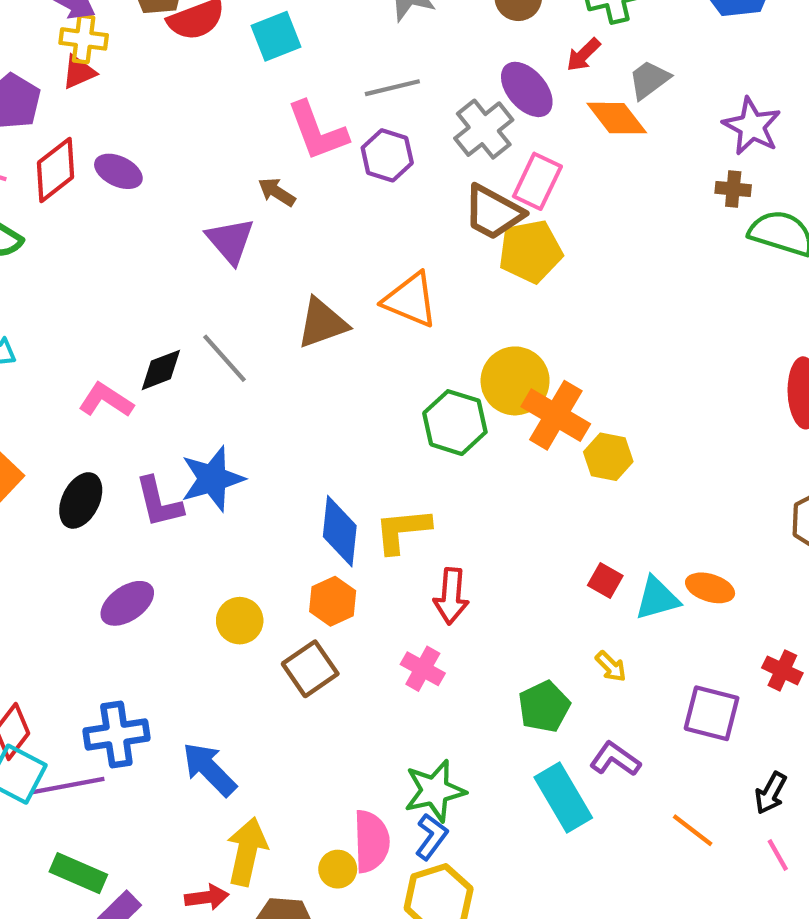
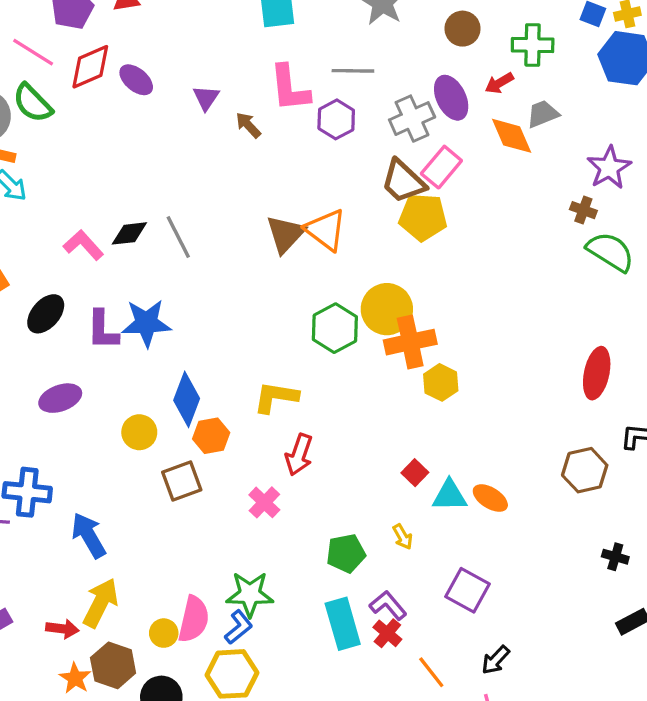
purple triangle: (230, 241) -> (206, 98), moved, size x0.7
brown triangle: (322, 323) -> (286, 234), moved, turned -42
orange cross: (556, 415) -> (410, 342), turned 33
blue diamond: (340, 531) -> (187, 399), moved
red cross: (782, 670) -> (387, 633), moved

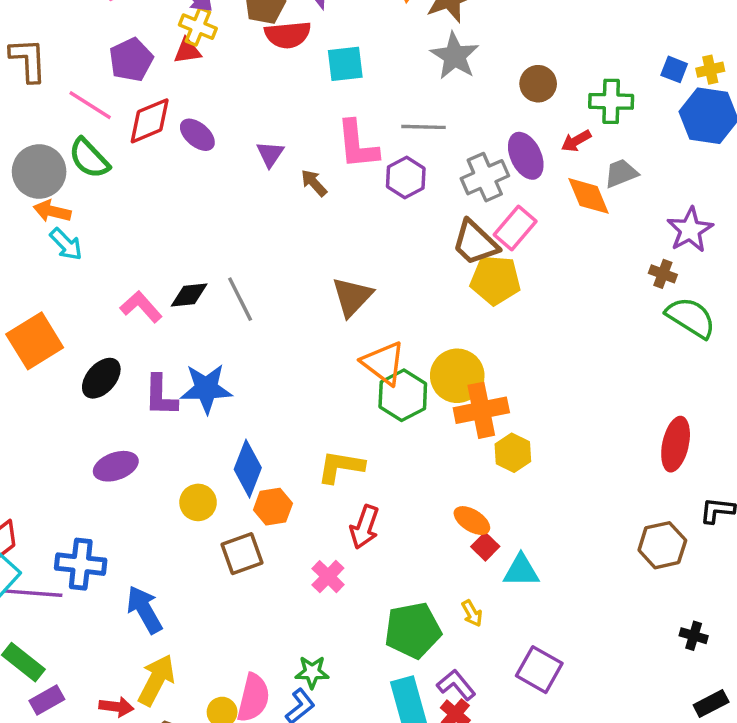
orange triangle: (326, 230) -> (383, 363), moved
orange ellipse: (490, 498) -> (472, 521), moved
green pentagon: (346, 553) -> (413, 630), size x1.4
green star: (250, 594) -> (312, 672), size x0.7

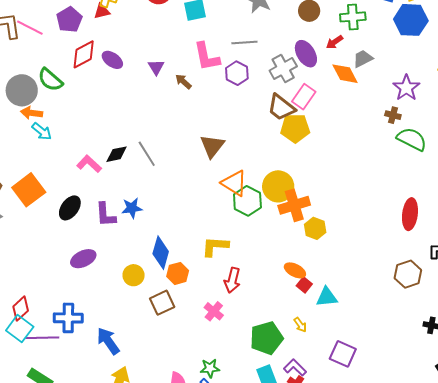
pink line: (90, 105) -> (30, 28), moved
blue star: (206, 389) -> (132, 208), size x0.7

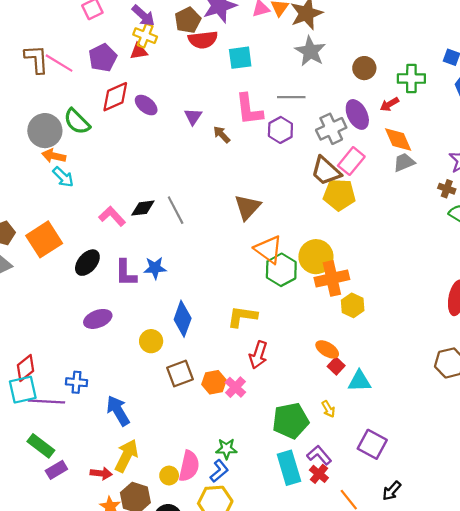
gray trapezoid: (363, 59) -> (404, 162), moved
orange hexagon: (178, 273) -> (214, 382), moved
blue cross: (68, 318) -> (76, 382), size x0.7
cyan square: (20, 329) -> (23, 390), turned 36

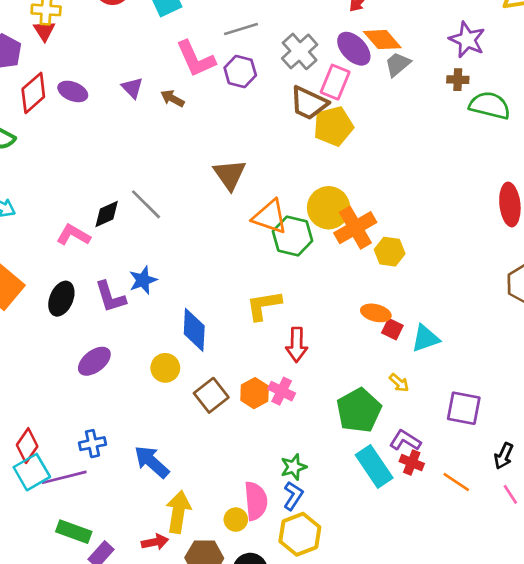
red triangle: (139, 51) -> (44, 31), turned -36
purple ellipse: (357, 114) -> (354, 49), moved

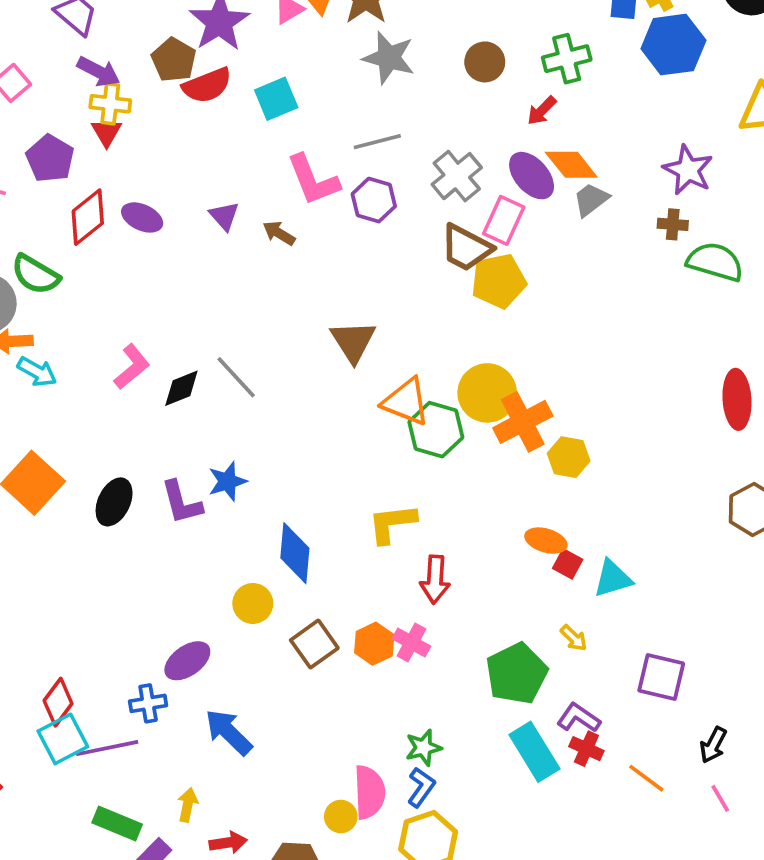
pink L-shape: (73, 235) -> (132, 367), moved, turned 108
purple ellipse: (94, 361) -> (187, 661), moved
yellow arrow: (178, 512) -> (188, 805), moved, size x0.6

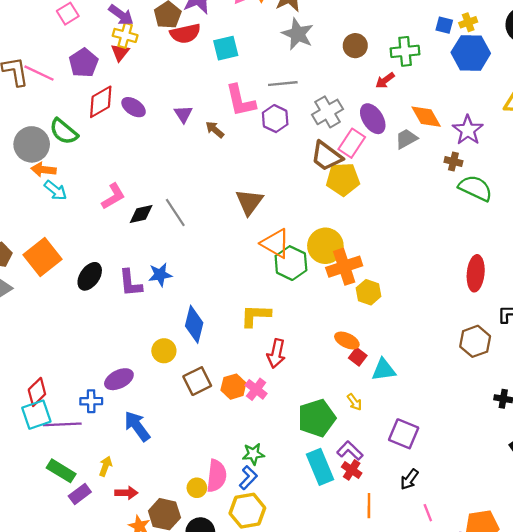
orange diamond: (571, 165) -> (426, 117), moved
black arrow: (713, 745) -> (409, 479), moved
orange line: (646, 778) -> (369, 506), moved, turned 45

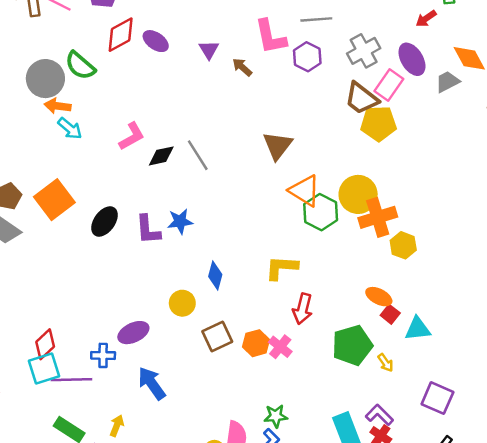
blue diamond: (194, 324) -> (215, 275), size x0.7
green pentagon: (317, 418) -> (352, 345), moved

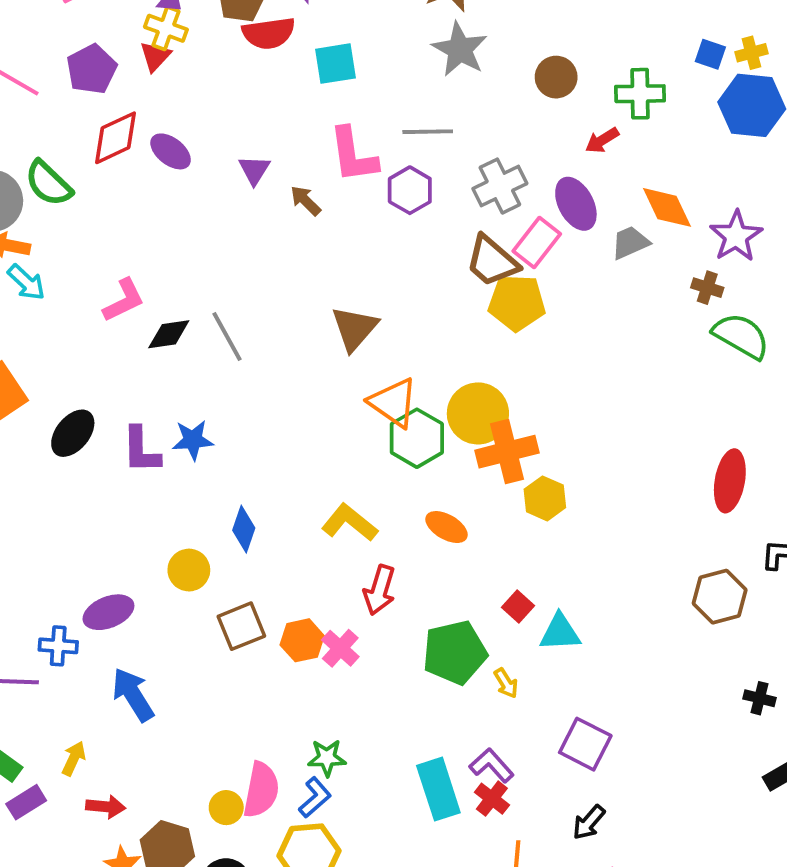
yellow L-shape: (281, 268) -> (350, 523), turned 32
orange ellipse: (379, 297) -> (447, 527), moved

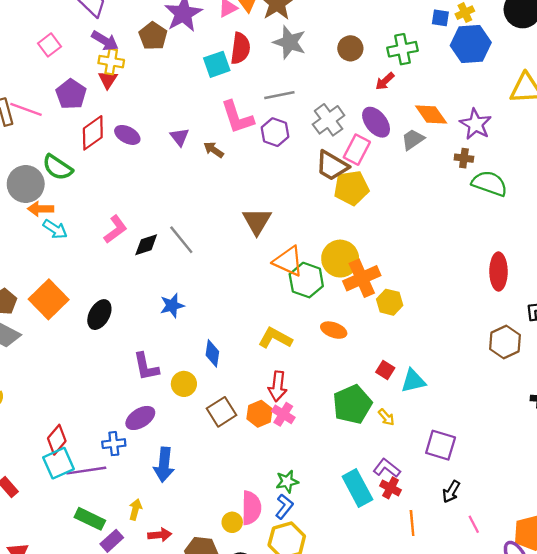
red semicircle: (269, 33) -> (240, 48), moved, turned -64
purple L-shape: (141, 450) -> (146, 367), moved
red arrow: (380, 590) -> (278, 386), moved
blue arrow: (133, 695) -> (164, 465), turned -132

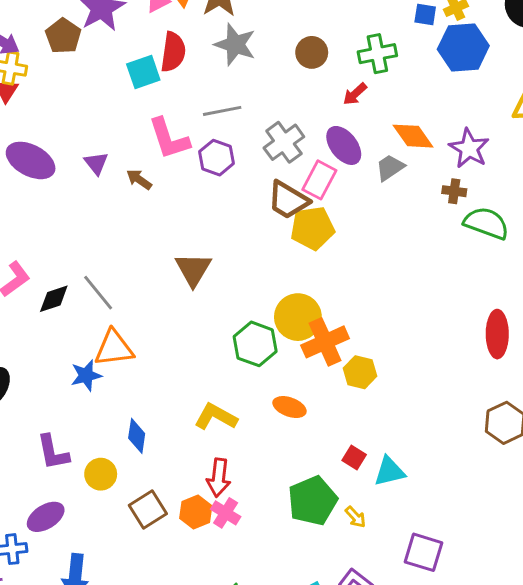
purple ellipse: (127, 135) -> (31, 160), size x1.5
orange triangle: (288, 261) -> (114, 348), moved, turned -32

